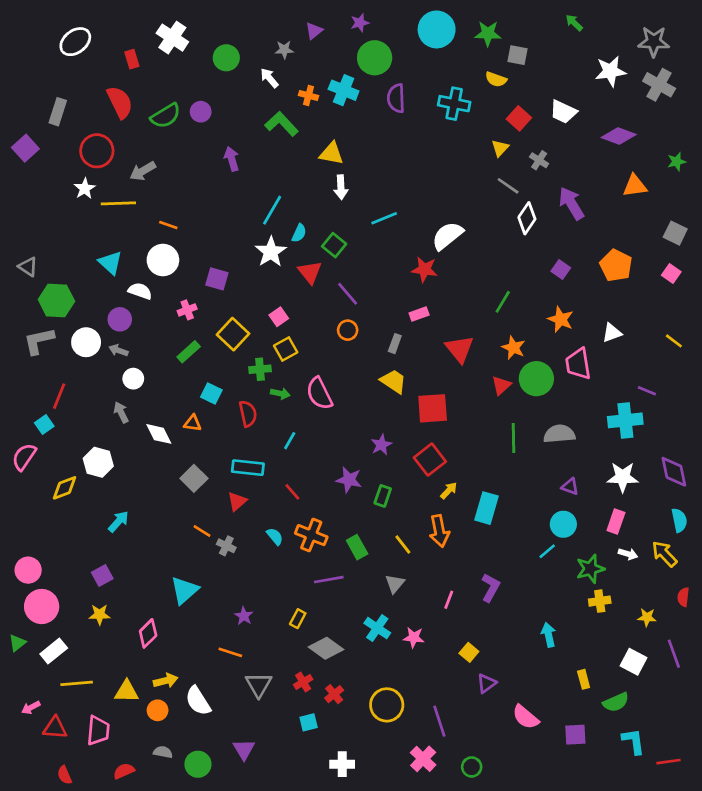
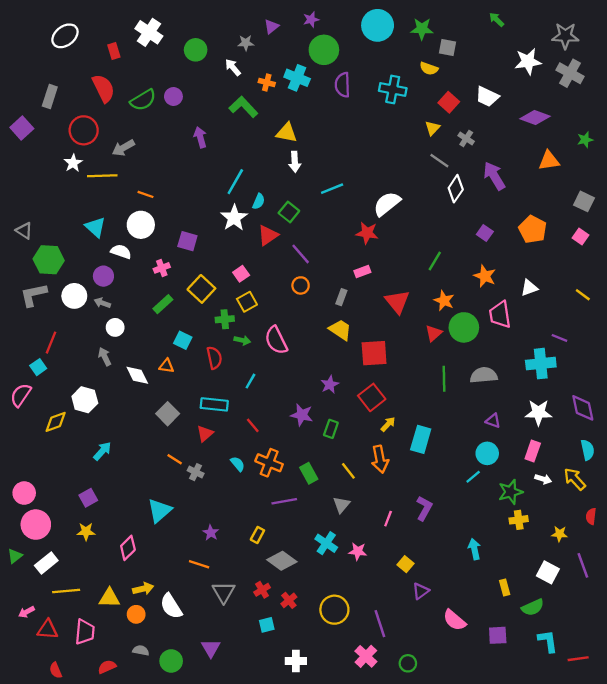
red triangle: (310, 272) -> (268, 235), turned 35

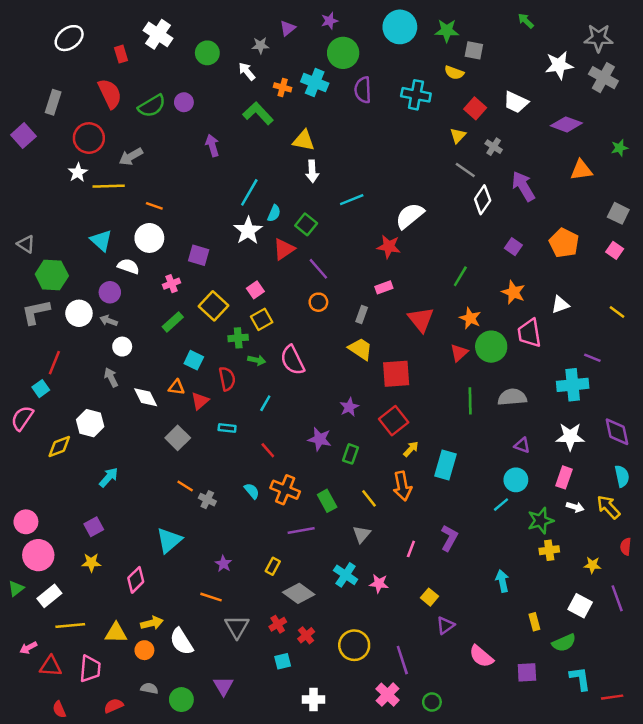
cyan rectangle: (214, 404) -> (227, 428), size x0.6
red triangle: (205, 434) -> (200, 401), moved

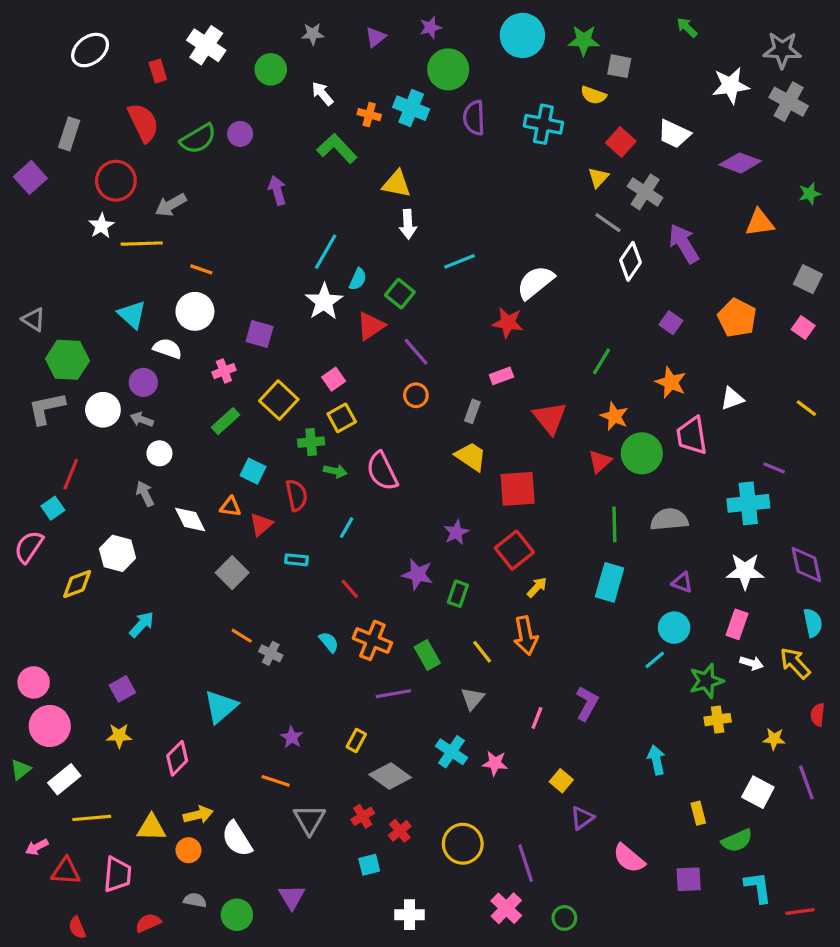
gray star: (260, 45) -> (313, 34), moved
gray cross: (494, 147) -> (645, 192), size x1.5
cyan rectangle: (446, 465) -> (610, 582), moved

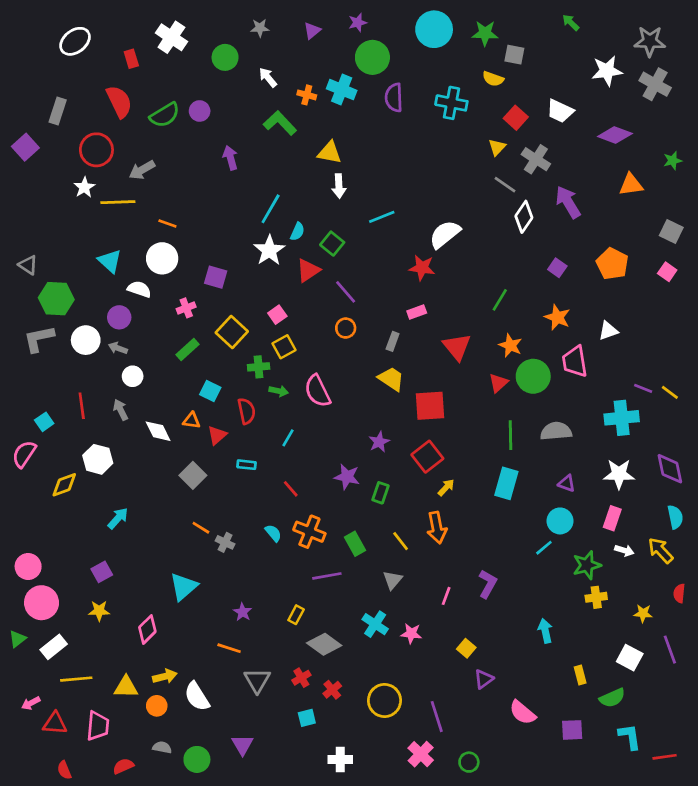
yellow line: (806, 408) -> (670, 392), moved
red line: (71, 474) -> (82, 406), moved, turned -30

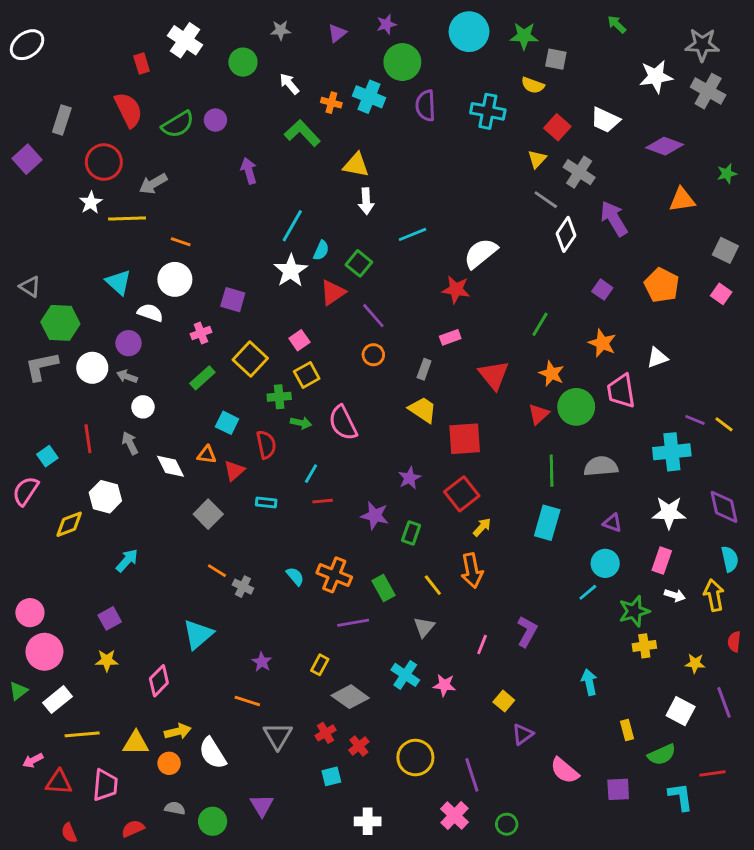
white ellipse: (75, 41) -> (27, 45), moved
red line: (291, 489) -> (323, 501), moved, turned -54
yellow arrow: (660, 550) -> (714, 595), turned 32
red line: (665, 757) -> (712, 773), moved

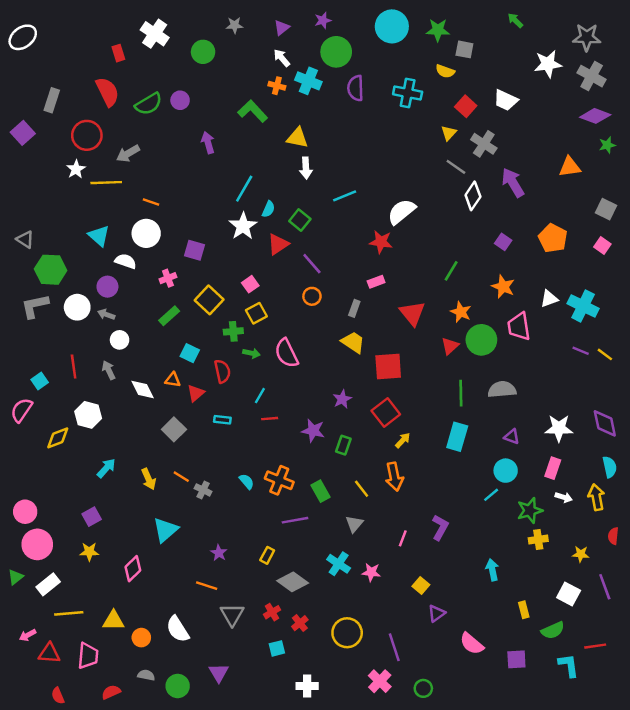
white arrow: (289, 84) -> (282, 58), moved
purple diamond: (665, 146) -> (595, 116), moved
cyan cross: (672, 452) -> (583, 306), moved, turned 32
yellow arrow: (178, 731) -> (149, 479), moved, turned 80

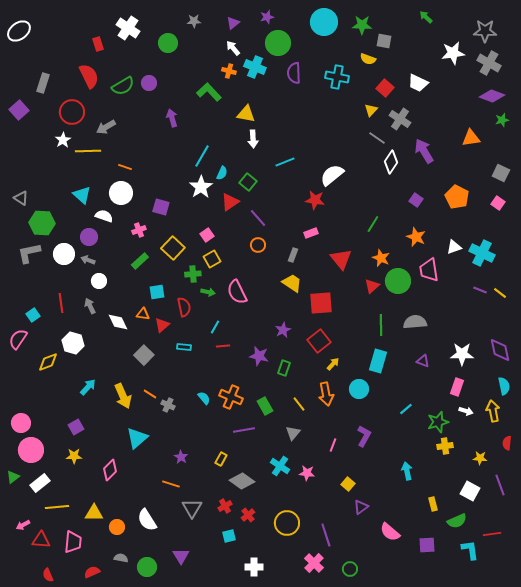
cyan square: (190, 353) -> (157, 292), turned -35
cyan circle: (506, 471) -> (359, 389), moved
yellow arrow: (149, 479) -> (123, 396), size x1.4

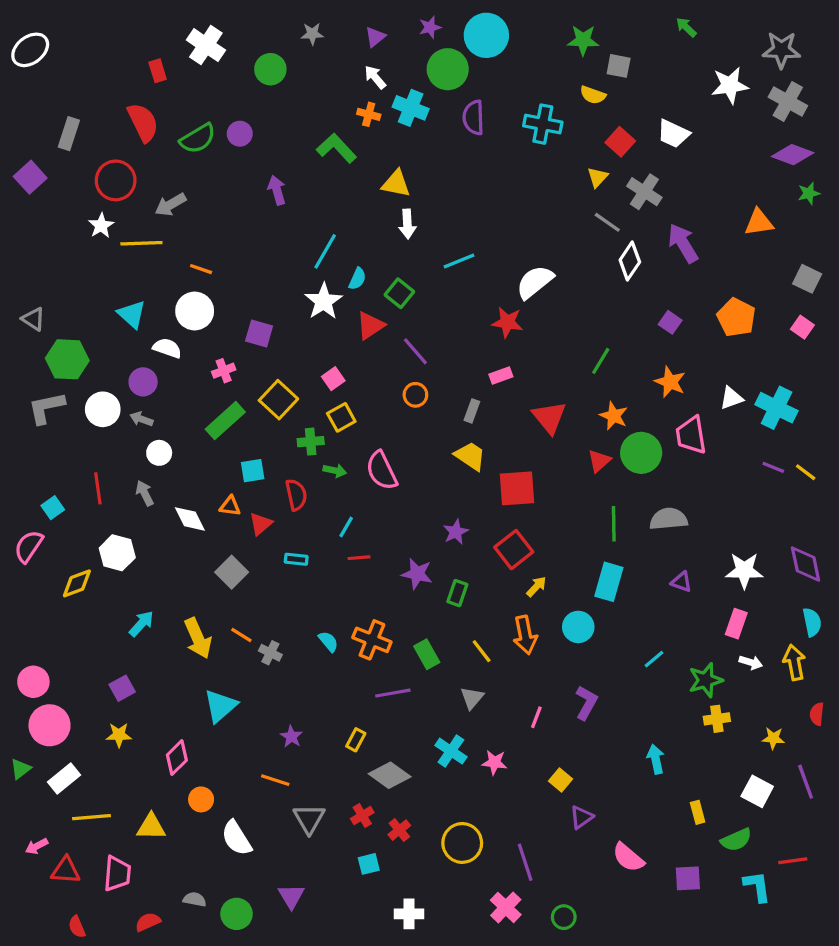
cyan circle: (324, 22) -> (486, 35), moved
green rectangle: (140, 261) -> (225, 421), size x1.4
orange circle: (117, 527) -> (201, 799), moved

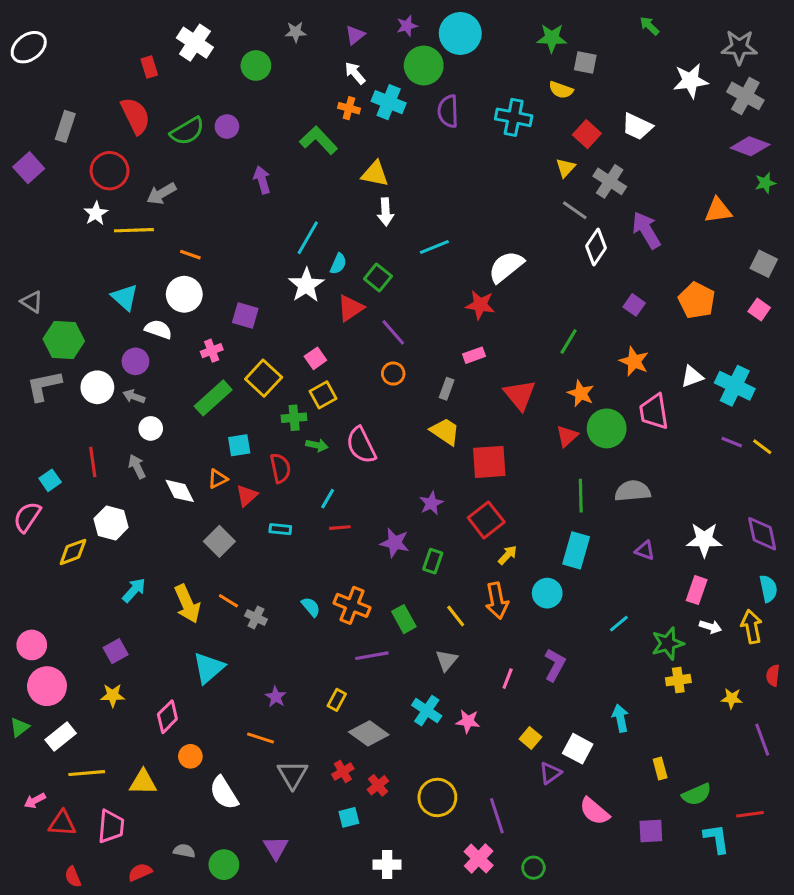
orange triangle: (230, 506) -> (218, 479), turned -35
white square: (757, 791) -> (578, 749), moved

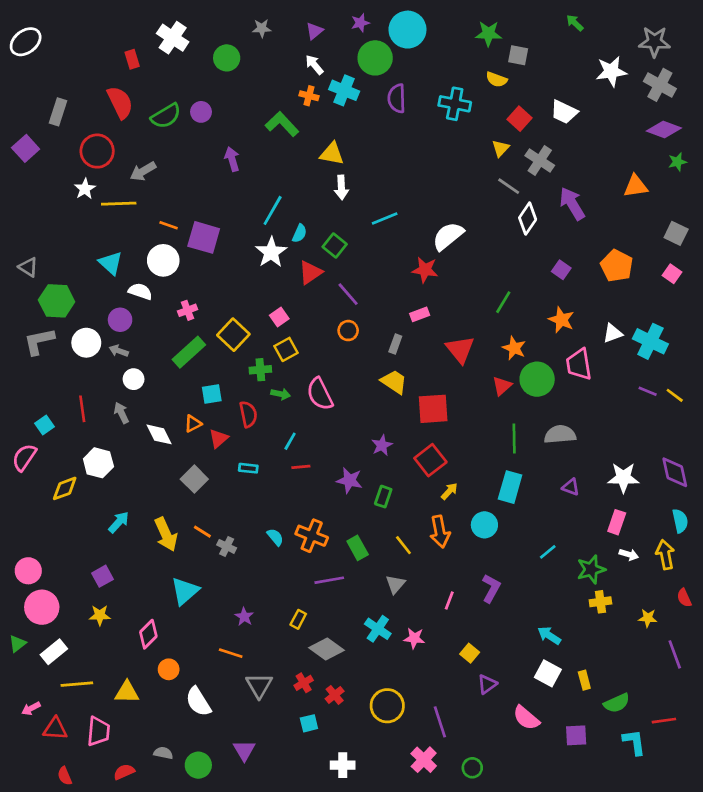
purple square: (245, 316) -> (204, 237), moved, size x1.4
red semicircle: (773, 675) -> (684, 598), turned -30
cyan arrow: (620, 718) -> (549, 636), turned -45
white square: (578, 749) -> (548, 673), moved

